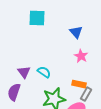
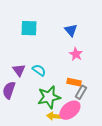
cyan square: (37, 18) -> (29, 28), moved

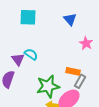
pink star: (76, 54) -> (86, 43), moved
cyan semicircle: (39, 70) -> (31, 54), moved

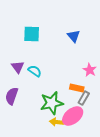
pink star: (86, 43) -> (90, 70), moved
purple triangle: (18, 59) -> (18, 67), moved

